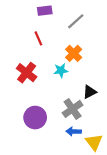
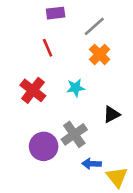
orange cross: (74, 53) -> (100, 54), moved
gray cross: (73, 109) -> (74, 134), moved

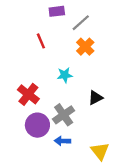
purple rectangle: (56, 13) -> (57, 11), moved
red cross: (33, 90) -> (28, 94), moved
blue arrow: (92, 164) -> (62, 141), moved

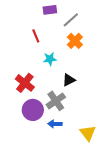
cyan star: (65, 75) -> (50, 59), moved
black triangle: (95, 98) -> (69, 80), moved

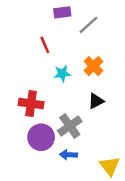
orange cross: (75, 41) -> (93, 66), moved
black triangle: (69, 80) -> (96, 101), moved
red cross: (25, 83) -> (31, 104), turned -30

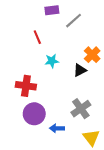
orange cross: (93, 66) -> (92, 55), moved
black triangle: (96, 101) -> (80, 70), moved
gray cross: (70, 126) -> (81, 109), moved

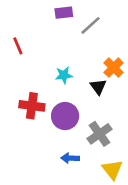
red line: (37, 37) -> (18, 46), moved
black triangle: (80, 70) -> (98, 87), turned -40
purple circle: (34, 114) -> (65, 116), moved

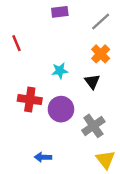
gray line: (91, 25) -> (101, 21), moved
orange cross: (114, 68) -> (101, 54), moved
blue arrow: (70, 158) -> (43, 157), moved

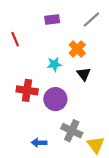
purple rectangle: (60, 12) -> (52, 20), moved
orange cross: (101, 54) -> (77, 49), moved
gray cross: (93, 126) -> (72, 131), moved, turned -30

